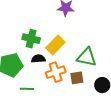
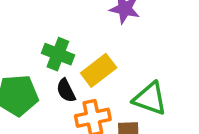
black semicircle: (38, 59) -> (66, 91), turned -120

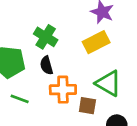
yellow rectangle: (99, 70) -> (96, 42), moved

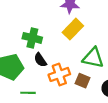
brown square: (87, 106) -> (82, 81), turned 32

